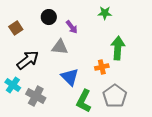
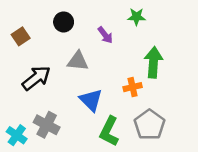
purple arrow: (72, 27) -> (105, 35), moved
cyan cross: (13, 85) -> (17, 135), moved

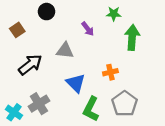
black circle: (64, 22) -> (47, 12), moved
green arrow: (153, 62) -> (132, 38), moved
gray cross: (47, 125) -> (39, 104), turned 30

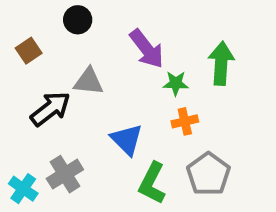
green star: (114, 14) -> (176, 83), moved
purple arrow: (88, 29) -> (147, 49), size x1.6
gray triangle: (65, 51) -> (89, 81), moved

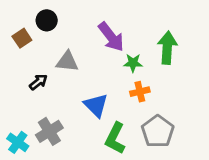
black circle: (78, 20) -> (47, 20), moved
black arrow: (50, 109) -> (38, 82), size x0.6

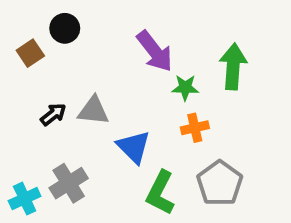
gray triangle: (67, 61) -> (93, 111), moved
cyan cross: (18, 142) -> (25, 199), turned 30

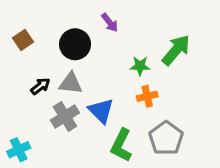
black circle: (65, 28) -> (75, 44), moved, size x1.4
purple arrow: (155, 51) -> (110, 23), moved, size x0.6
green arrow: (233, 67) -> (176, 50), turned 36
gray cross: (69, 183) -> (65, 116), moved

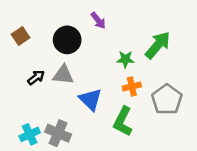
gray cross: (65, 116) -> (58, 133), moved, turned -35
gray pentagon: (166, 138) -> (167, 99), moved
green L-shape: (121, 145) -> (123, 121), moved
cyan cross: (19, 150) -> (30, 134), moved

